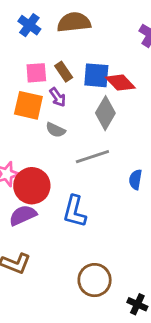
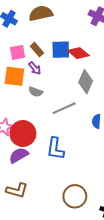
gray diamond: (105, 113) -> (86, 82), moved

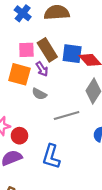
brown rectangle: (37, 50) -> (47, 50), size x1.5
red circle: (23, 134) -> (19, 136), size x0.6

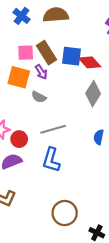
gray line: (67, 115) -> (53, 129), moved

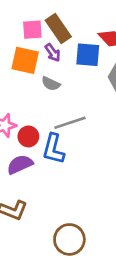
blue square: (71, 56) -> (88, 55), moved
blue L-shape: (51, 160) -> (53, 149), moved
brown circle: (65, 213) -> (69, 239), moved

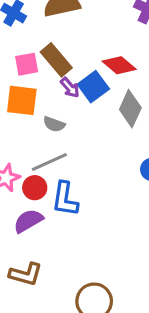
purple arrow: (53, 53) -> (70, 88), moved
blue square: (88, 55) -> (93, 87), turned -35
gray line: (70, 123) -> (49, 162), moved

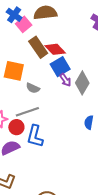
pink square: (27, 64) -> (24, 24), moved, turned -35
red diamond: (119, 65) -> (55, 49), moved
purple arrow: (70, 88) -> (65, 80), moved

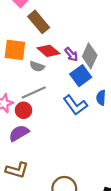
red diamond: (55, 49) -> (48, 51), moved
blue square: (60, 67) -> (81, 76), moved
blue L-shape: (35, 136) -> (75, 105), moved, turned -45

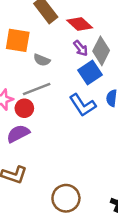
red diamond: (48, 51) -> (80, 24), moved

